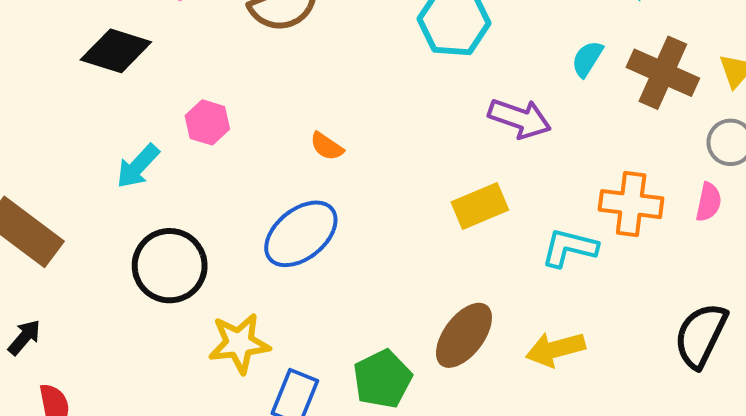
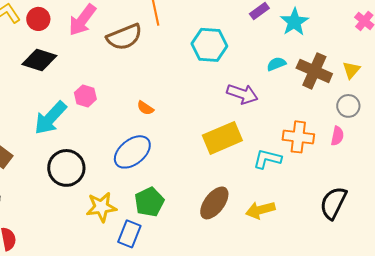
cyan semicircle: (587, 59) -> (276, 64), turned 36
cyan arrow: (138, 166) -> (50, 118), size x1.5
yellow rectangle: (480, 206) -> (222, 138), size x1.4
green pentagon: (382, 379) -> (149, 202), moved

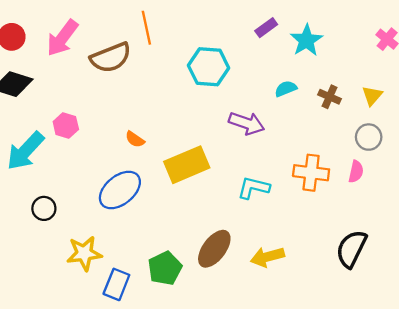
brown cross: (314, 71) -> (329, 97), size x0.6
yellow rectangle: (222, 138) -> (187, 165), moved
cyan L-shape: (267, 159) -> (253, 188), moved
black circle: (66, 168) -> (44, 208), size x0.6
green pentagon: (149, 202) -> (165, 268), moved

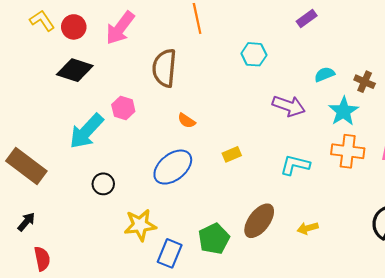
cyan star: (306, 40) -> (343, 111), moved
brown semicircle: (111, 58) -> (164, 68), moved, turned 117
cyan hexagon: (209, 67) -> (254, 54), size x0.7
yellow rectangle: (187, 165) -> (232, 154), moved, size x0.5
yellow arrow: (267, 257) -> (308, 228), size x0.7

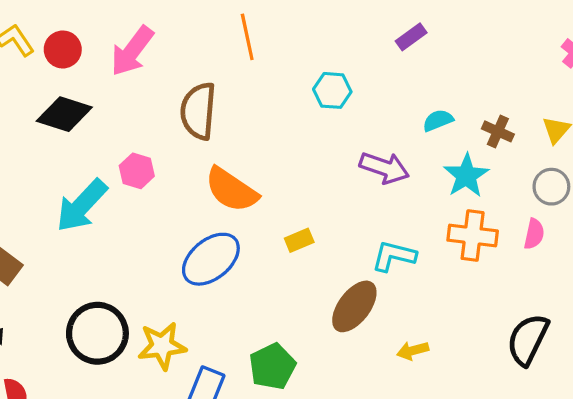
orange semicircle: (186, 121) -> (231, 190), size x2.0
black circle: (103, 184) -> (97, 333), moved, size x1.8
brown ellipse: (259, 221) -> (354, 306), moved

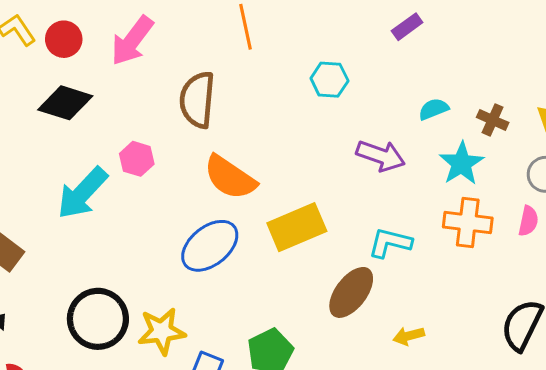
yellow rectangle: (299, 240) -> (297, 227), size x2.0

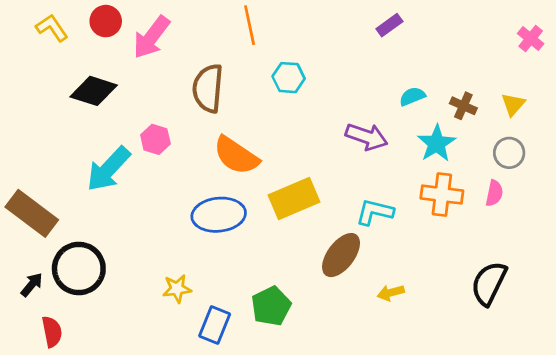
red circle: (64, 39) -> (106, 21), moved
cyan hexagon: (329, 80) -> (289, 78), moved
blue ellipse: (210, 246) -> (219, 215), turned 33
black circle: (98, 319) -> (79, 268), moved
yellow star: (162, 331) -> (177, 289), size x0.7

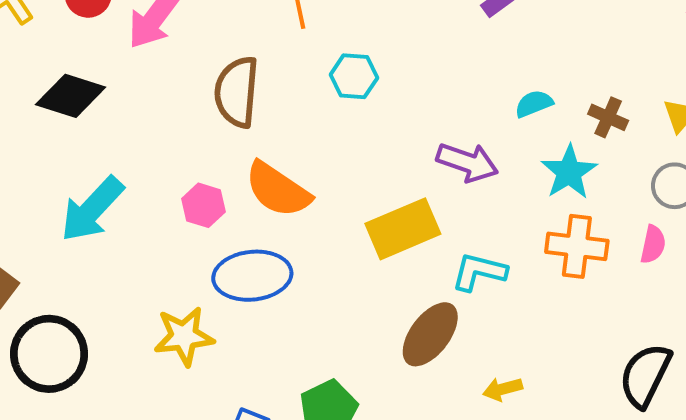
pink hexagon: (155, 139) -> (203, 205), moved
yellow rectangle: (294, 199) -> (403, 229), moved
yellow star: (177, 289) -> (184, 336), moved, size x1.4

